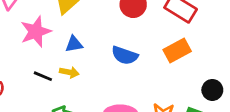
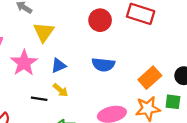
orange rectangle: (177, 50) -> (150, 78), moved
yellow arrow: (69, 72) -> (61, 90), turned 42

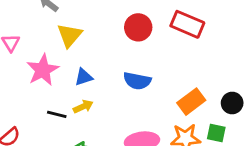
yellow arrow: (61, 90) -> (83, 107), turned -70

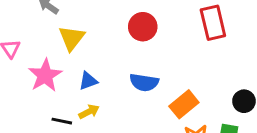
red rectangle: (187, 24) -> (213, 23), moved, turned 56
orange rectangle: (191, 102) -> (184, 104), moved

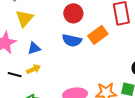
blue semicircle: (144, 82) -> (72, 40), moved
orange rectangle: (184, 104) -> (98, 35), moved

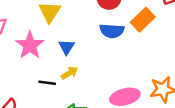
blue triangle: (34, 48) -> (67, 47), turned -32

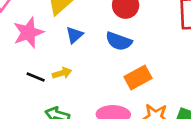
orange rectangle: (143, 20) -> (138, 78), moved
blue triangle: (67, 47) -> (74, 35), moved

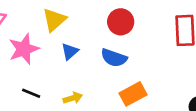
yellow arrow: (62, 73) -> (73, 98), moved

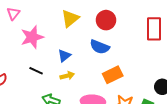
yellow triangle: (54, 20) -> (70, 18), moved
blue triangle: (70, 51) -> (64, 56), moved

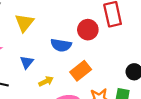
red circle: (106, 20) -> (88, 30), moved
yellow arrow: (67, 76) -> (46, 81), moved

